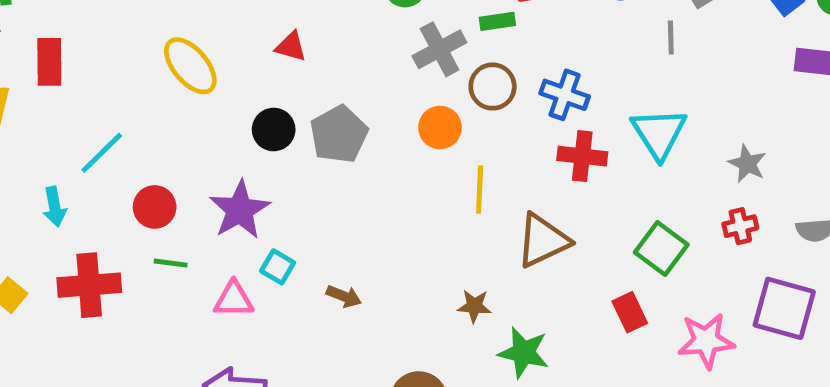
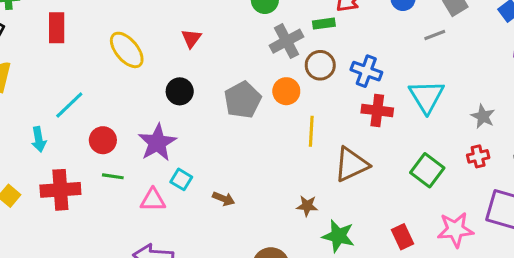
gray line: (671, 37) -> (435, 35), turned 70
red triangle: (291, 47) -> (191, 38), turned 50
red rectangle: (49, 62) -> (57, 28), moved
gray pentagon: (339, 134) -> (243, 100), moved
red rectangle: (630, 312) -> (402, 237), moved

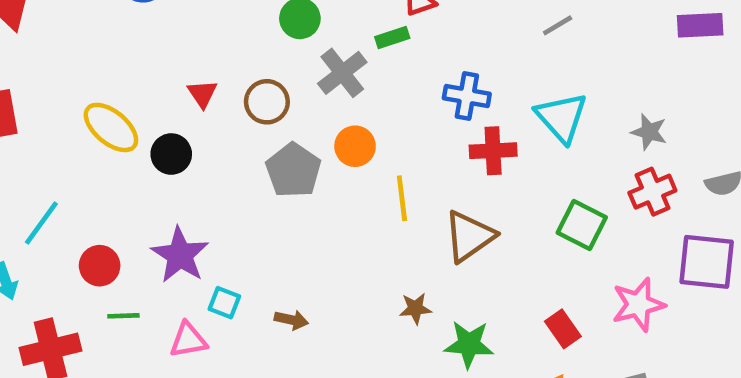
brown circle: (320, 65) -> (267, 102), moved
black circle: (180, 91) -> (171, 154), moved
red cross: (478, 156) -> (652, 192), size x1.4

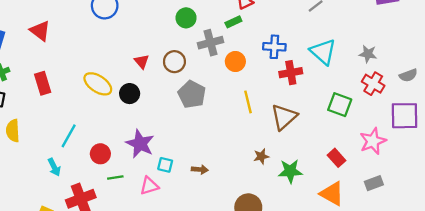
gray cross: (342, 73) -> (211, 43), turned 30
orange circle: (355, 146) -> (235, 61), moved
red cross: (652, 192) -> (373, 84), turned -30

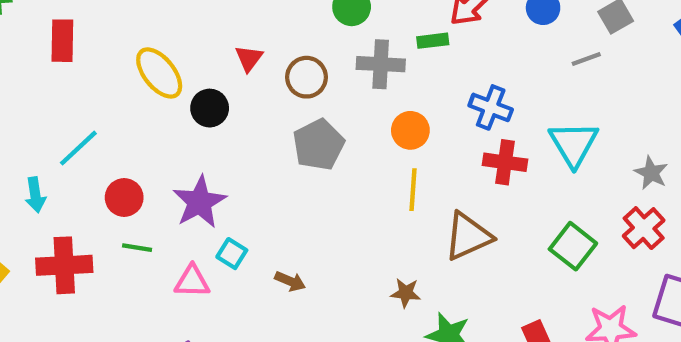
orange circle: (235, 61) -> (410, 130), moved

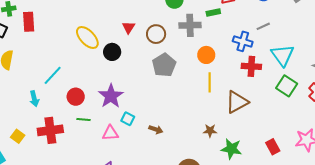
red rectangle: (62, 41) -> (29, 22), moved
gray line: (586, 59) -> (263, 26), moved
green square: (573, 246) -> (287, 86), moved

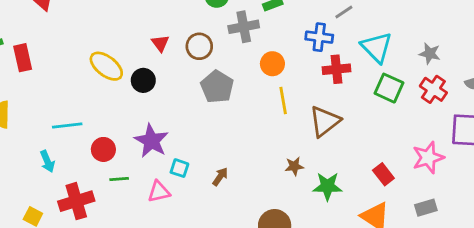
cyan line: (53, 75) -> (67, 125), turned 50
brown arrow: (156, 129) -> (220, 177), turned -64

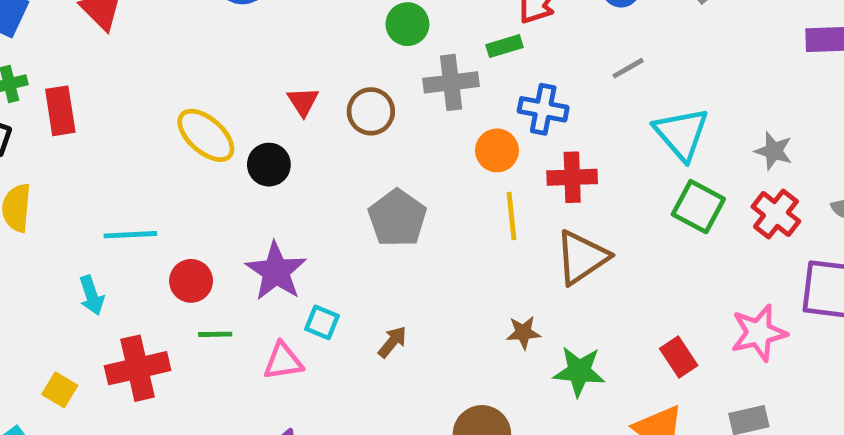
blue cross: (319, 37) -> (543, 109), moved
red cross: (337, 69) -> (572, 177), moved
gray pentagon: (217, 87) -> (397, 218), moved

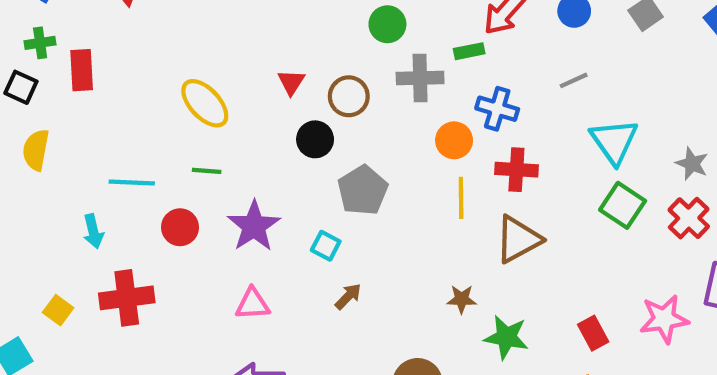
black circle: (269, 165) -> (315, 139), moved
cyan square: (322, 322) -> (326, 246), moved
green line: (215, 334) -> (207, 171), moved

